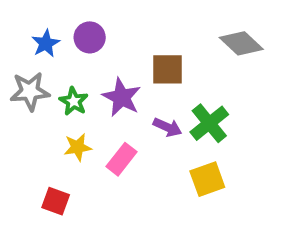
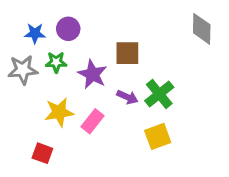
blue star: (46, 43) -> (35, 33), turned 30
gray diamond: (241, 43) -> (202, 29), moved, turned 48
green star: (74, 101) -> (56, 62), moved, turned -30
yellow star: (78, 147) -> (59, 112), size x1.4

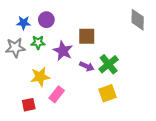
pink rectangle: (92, 121) -> (57, 94), moved
red square: (42, 153) -> (29, 105), turned -32

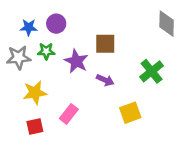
green cross: (109, 64) -> (152, 71), moved
yellow star: (40, 77) -> (35, 93), moved

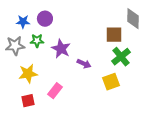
brown square: (105, 44) -> (114, 35), moved
yellow square: (130, 113) -> (111, 82), moved

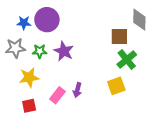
purple circle: (45, 19) -> (47, 20), size x1.5
green star: (37, 41) -> (40, 51), moved
purple arrow: (84, 64) -> (77, 90), moved, turned 80

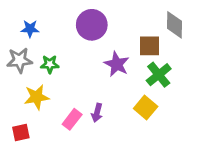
purple circle: (47, 20) -> (92, 25), moved
purple star: (64, 51) -> (117, 64), moved
yellow square: (116, 86) -> (146, 108), turned -30
red square: (29, 106) -> (21, 132), moved

